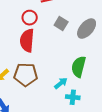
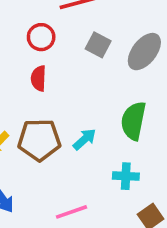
red semicircle: (27, 40) -> (39, 78), size x0.6
cyan arrow: (61, 83) -> (85, 139), moved

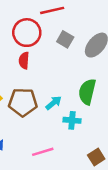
red circle: (41, 37) -> (27, 33), size x1.5
cyan cross: (126, 176) -> (72, 120), moved

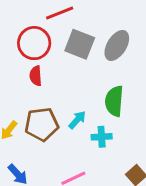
gray square: (65, 39) -> (80, 44), size x1.5

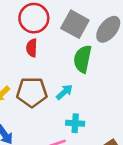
green semicircle: (114, 101) -> (83, 59), moved
cyan cross: (102, 137) -> (75, 123), moved

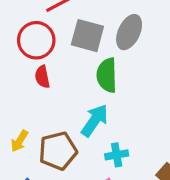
brown pentagon: (32, 92) -> (58, 151), moved
cyan arrow: (64, 92) -> (95, 120), size x1.5

